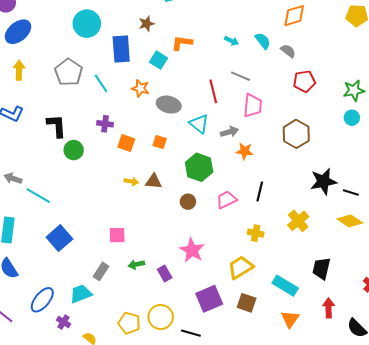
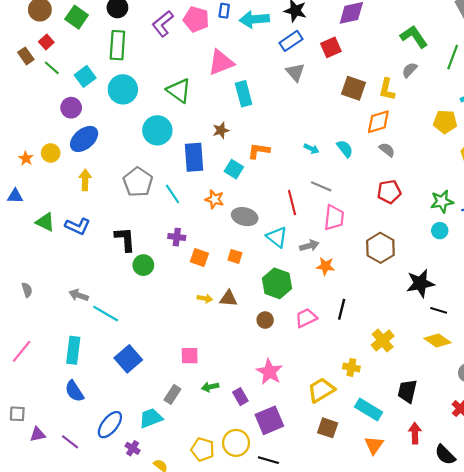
gray semicircle: (288, 51) -> (387, 150), moved
black star: (323, 181) -> (420, 283), moved
yellow cross: (256, 233) -> (351, 367), moved
purple square: (209, 299) -> (269, 420), moved

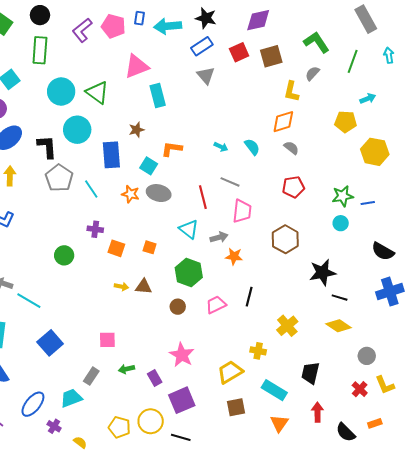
brown square: (354, 88) -> (271, 56), moved, turned -35
cyan circle: (123, 89) -> (61, 91), moved
gray ellipse: (245, 217) -> (159, 193), moved
black L-shape: (125, 239) -> (47, 147), moved
brown square: (328, 428) -> (236, 407), turned -30

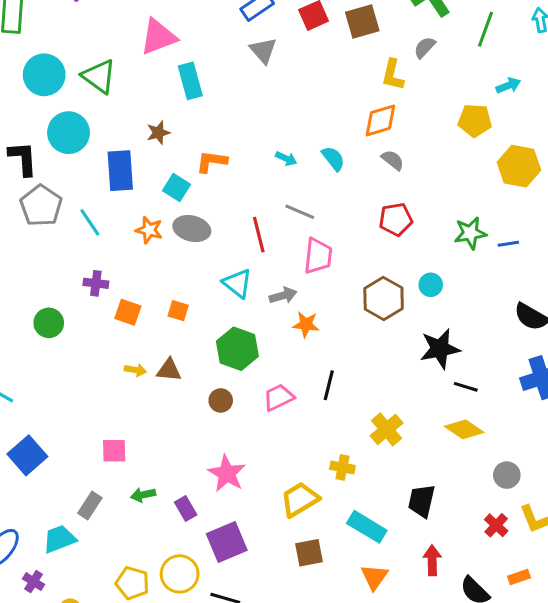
cyan circle: (341, 223) -> (431, 285), moved

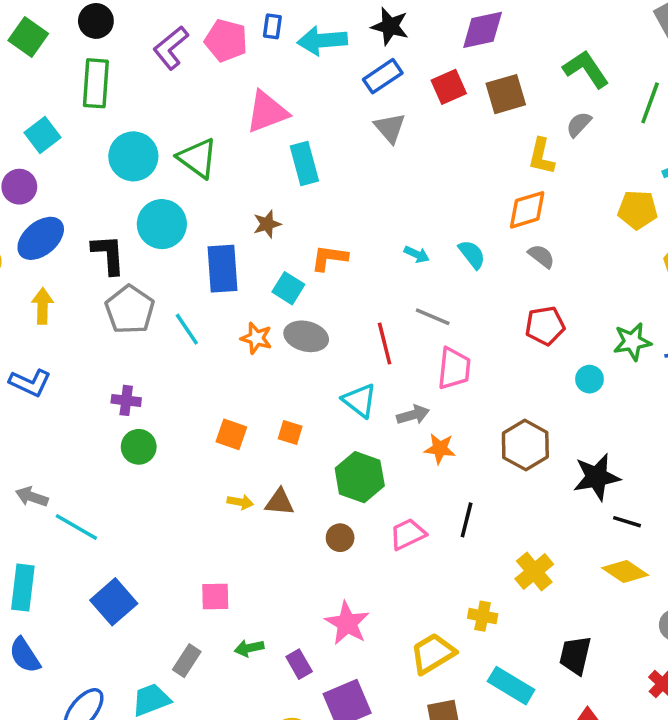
purple cross: (96, 283) -> (126, 400), moved
cyan circle: (431, 285) -> (589, 379), moved
brown hexagon: (384, 299) -> (525, 445), moved

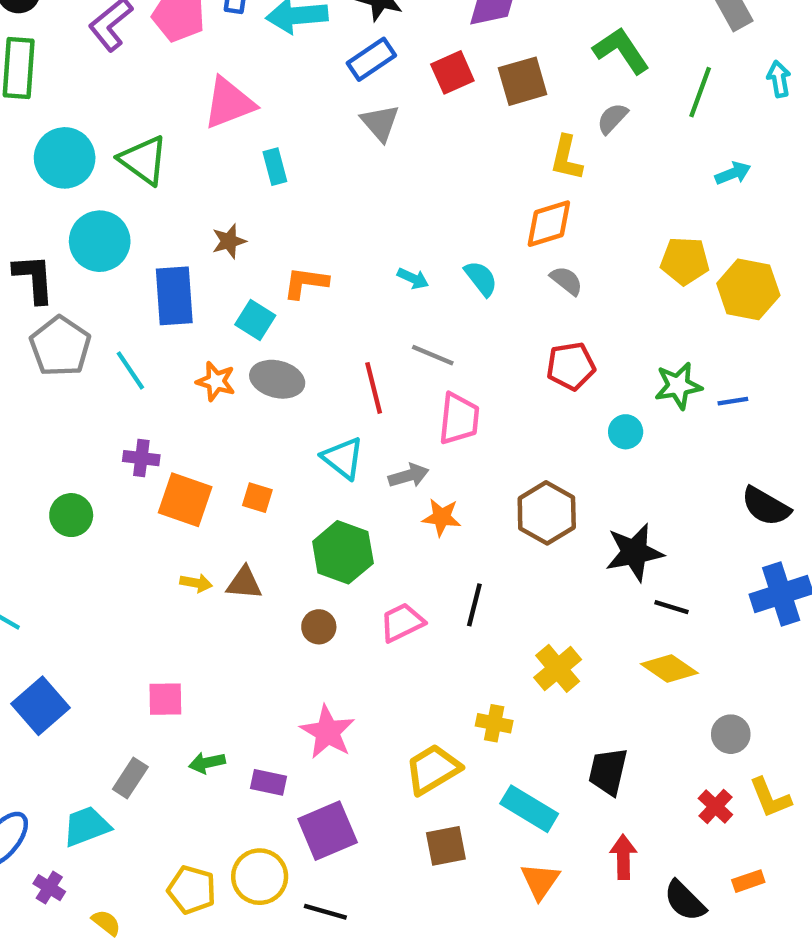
cyan rectangle: (304, 164) -> (275, 167), size x0.7
yellow pentagon: (638, 210) -> (685, 261), moved
purple cross: (126, 400) -> (141, 458), moved
orange square: (231, 434) -> (185, 500), size x1.4
purple rectangle: (299, 664) -> (268, 782), turned -48

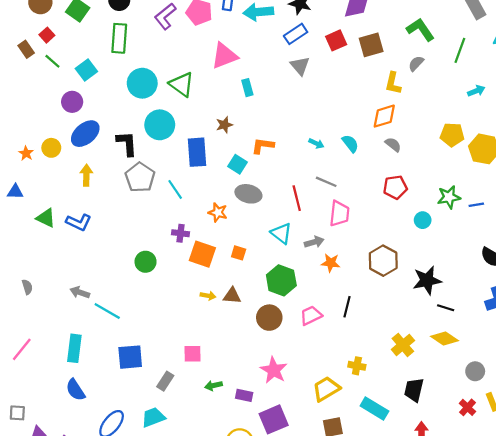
orange star: (216, 381) -> (218, 212), moved
brown circle: (319, 627) -> (269, 318), size x1.5
yellow cross: (558, 668) -> (403, 345), moved
blue square: (40, 706) -> (130, 357), turned 36
gray rectangle: (130, 778) -> (165, 381), moved

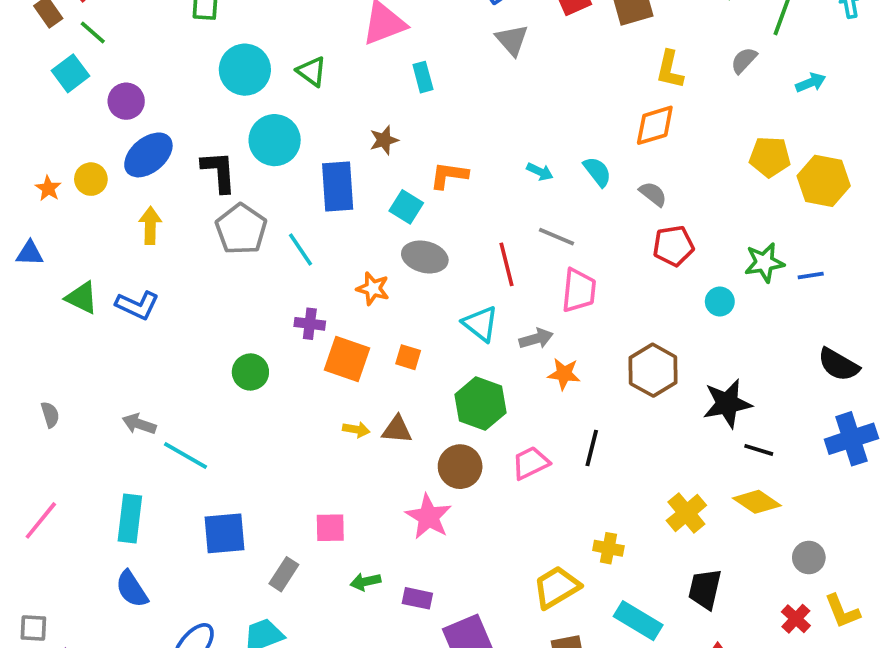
gray semicircle: (416, 63) -> (744, 60), moved
cyan square: (86, 70) -> (70, 73), moved
green triangle: (182, 84) -> (312, 71), size x0.7
gray semicircle: (393, 145) -> (653, 194), moved
pink star: (274, 370) -> (429, 517), moved

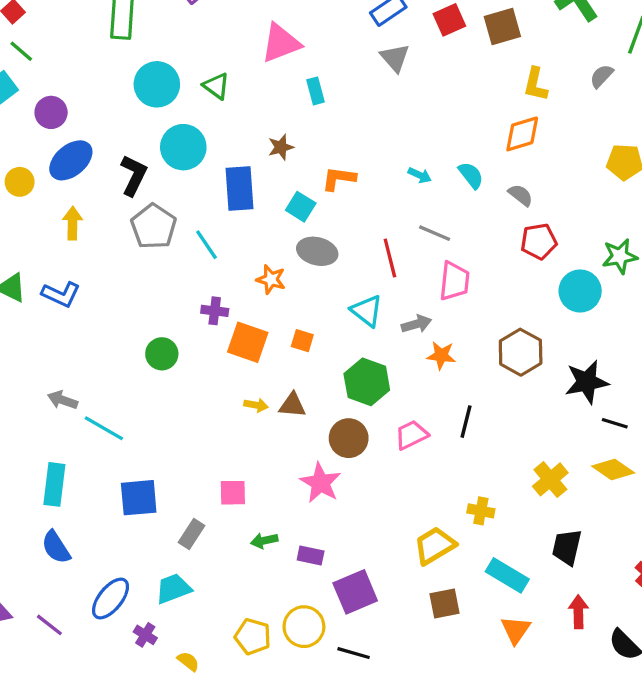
black L-shape: (219, 172) -> (134, 175), turned 30
cyan circle: (720, 301) -> (580, 291), size x1.6

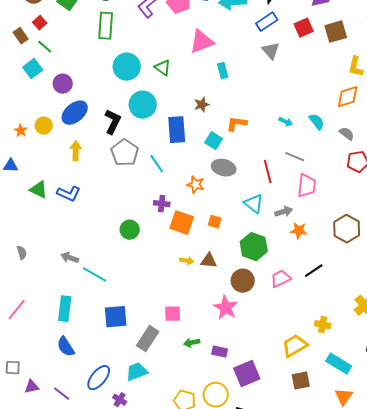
black line: (466, 422) -> (314, 271), turned 42
gray rectangle: (192, 534) -> (148, 339), size x1.4

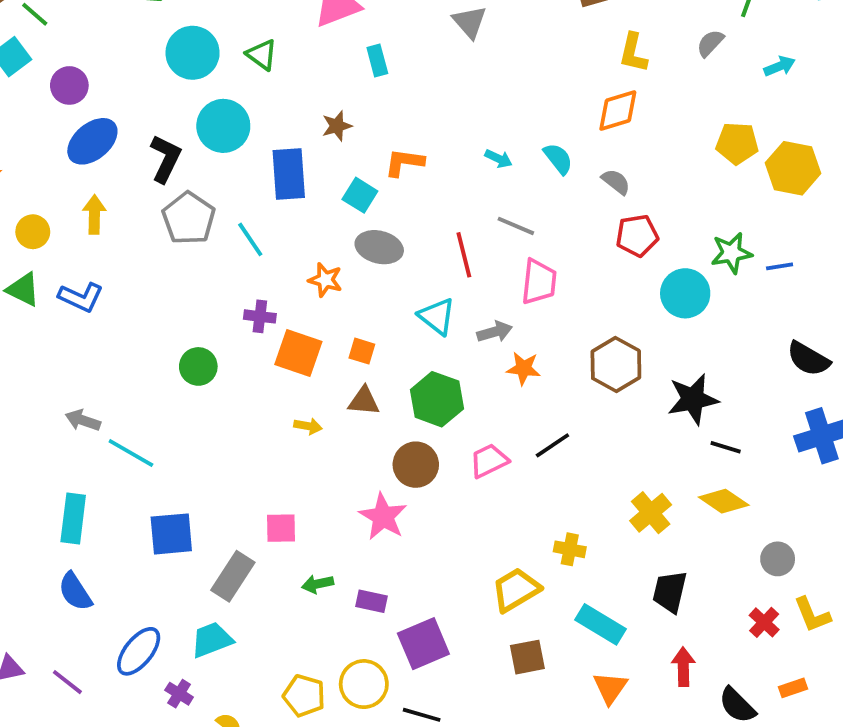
yellow circle: (44, 126) -> (33, 232), moved
brown triangle: (209, 261) -> (364, 401), moved

